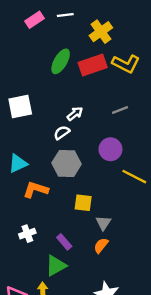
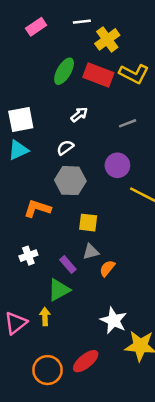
white line: (65, 15) -> (82, 22), moved
red rectangle: (93, 65) -> (98, 75), turned 40
white arrow: (75, 114) -> (79, 114), moved
cyan triangle: (18, 163) -> (18, 150), moved
gray triangle: (103, 223) -> (91, 252), moved, turned 42

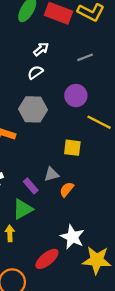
white semicircle: (65, 148) -> (35, 72), moved
yellow square: (88, 223) -> (72, 148), moved
red ellipse: (86, 361) -> (47, 259), moved

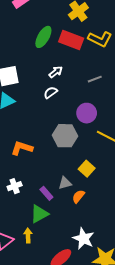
gray hexagon: (33, 109) -> (65, 136), moved
yellow square: (72, 148) -> (87, 169), moved, turned 35

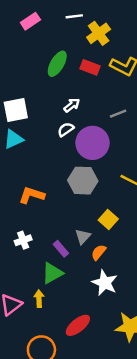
red rectangle: (71, 40) -> (90, 67), size x0.7
purple circle: (87, 113) -> (92, 143), moved, size x1.4
gray triangle: (65, 183) -> (83, 237), turned -32
white star: (84, 239) -> (105, 283), moved

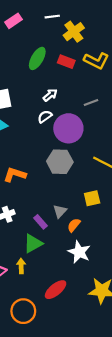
yellow square: (108, 220) -> (92, 198), moved, turned 35

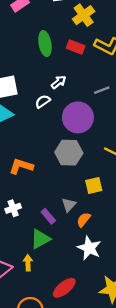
green ellipse: (37, 58) -> (45, 44), turned -40
white semicircle: (45, 117) -> (43, 101), moved
yellow square: (92, 198) -> (94, 186), moved

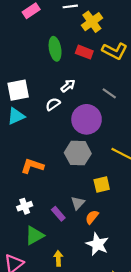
gray line: (102, 90) -> (109, 93), turned 56
green triangle: (40, 239) -> (34, 235), moved
yellow arrow: (28, 263) -> (58, 258), moved

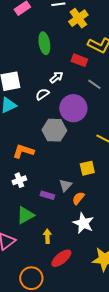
red rectangle: (84, 52) -> (79, 60), moved
gray hexagon: (78, 153) -> (54, 130), moved
white cross: (25, 206) -> (19, 180), moved
purple rectangle: (58, 214) -> (47, 195), turned -32

